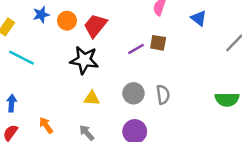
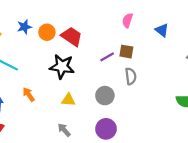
red trapezoid: (95, 26) -> (72, 37), turned 85
gray semicircle: (163, 95) -> (131, 76), moved
orange arrow: (46, 125) -> (29, 94), moved

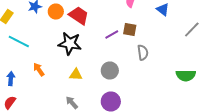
gray semicircle: (131, 76) -> (143, 52), moved

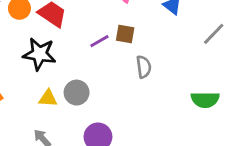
gray circle: (110, 70) -> (77, 93), moved

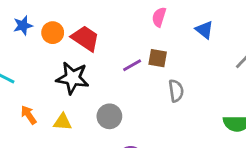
yellow triangle: (48, 98) -> (63, 122), moved

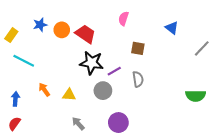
pink semicircle: (159, 17) -> (124, 19), moved
purple line: (132, 65) -> (114, 71), moved
black star: (73, 78) -> (92, 63), moved
gray semicircle: (176, 91) -> (138, 79), moved

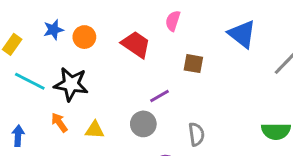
blue triangle: (172, 28) -> (242, 34), size x1.5
red trapezoid: (85, 34) -> (136, 44), moved
black star: (92, 63) -> (71, 84), moved
gray semicircle: (138, 79) -> (196, 134), moved

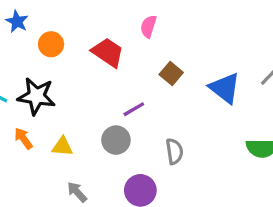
blue star: (53, 30) -> (17, 22), moved, turned -30
blue triangle: (242, 34) -> (225, 88), moved
brown square: (193, 64) -> (171, 73), turned 30

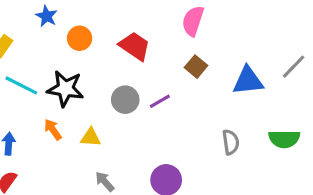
pink semicircle: (148, 26) -> (193, 21), moved, size x1.4
blue triangle: (225, 88) -> (248, 81), turned -44
gray circle: (116, 140) -> (125, 100), moved
gray semicircle: (174, 151) -> (231, 142), moved

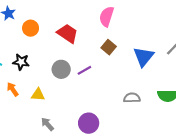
blue triangle: (248, 81) -> (143, 57), turned -45
black star: (65, 89) -> (21, 62), size x0.7
gray semicircle: (231, 142) -> (132, 98), turned -84

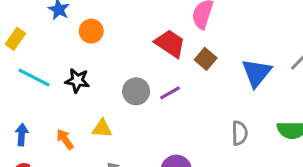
red trapezoid: (67, 33) -> (170, 43), moved
orange arrow: (13, 89) -> (65, 139), moved
gray semicircle: (132, 98) -> (240, 133), turned 91

